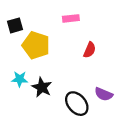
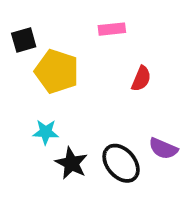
cyan star: (20, 79) -> (46, 132), moved
black star: (42, 87) -> (71, 163), moved

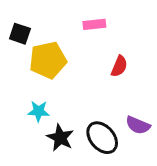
black square: (24, 40) -> (20, 34), turned 35
yellow pentagon: (57, 71) -> (48, 60), turned -30

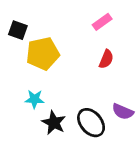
pink rectangle: (94, 24) -> (102, 22), moved, turned -30

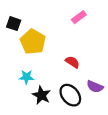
yellow pentagon: (43, 54) -> (33, 42), turned -30
red semicircle: (106, 59) -> (72, 62), moved, turned -80

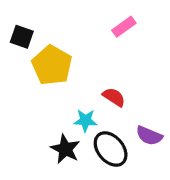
cyan star: (26, 77) -> (85, 121), moved

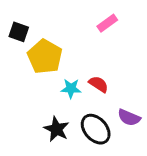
cyan star: (85, 121) -> (71, 88), moved

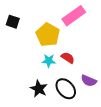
pink rectangle: (107, 23) -> (74, 16), size x1.6
yellow pentagon: (45, 57) -> (48, 35), moved

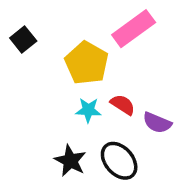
black square: (13, 22) -> (23, 39), turned 32
purple semicircle: (89, 81) -> (157, 123), moved

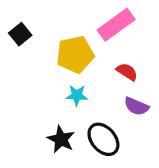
yellow pentagon: (87, 63) -> (75, 55), turned 30
red semicircle: (123, 105) -> (127, 72), moved

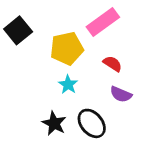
black square: (20, 34) -> (18, 30), size x1.4
cyan star: (77, 95) -> (68, 85), turned 30

